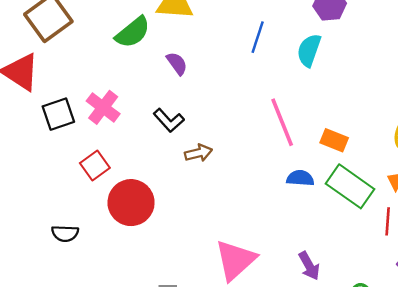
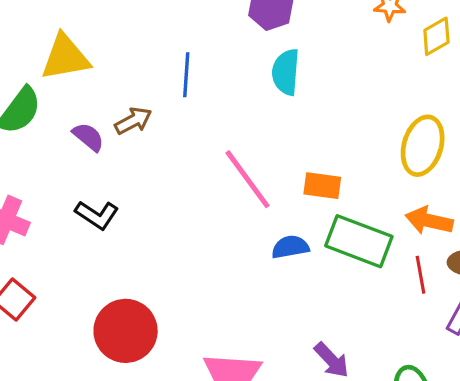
cyan semicircle: (309, 50) -> (286, 72), moved
brown arrow: (198, 153) -> (133, 121), moved
red circle: (131, 203) -> (126, 331), moved

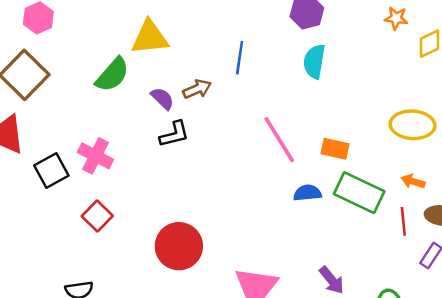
yellow ellipse: (423, 146) -> (413, 125), turned 72
black L-shape: (97, 215) -> (174, 134), moved, turned -52
orange arrow: (429, 221) -> (413, 181), size x0.7

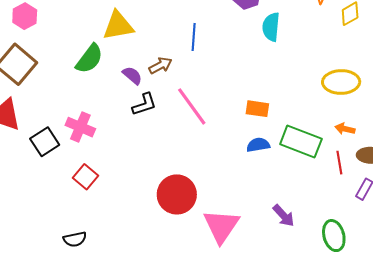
cyan semicircle: (314, 61) -> (271, 27), moved
pink line: (279, 140) -> (192, 106), moved
orange rectangle: (335, 149) -> (257, 109), moved
red circle: (179, 246) -> (177, 194), moved

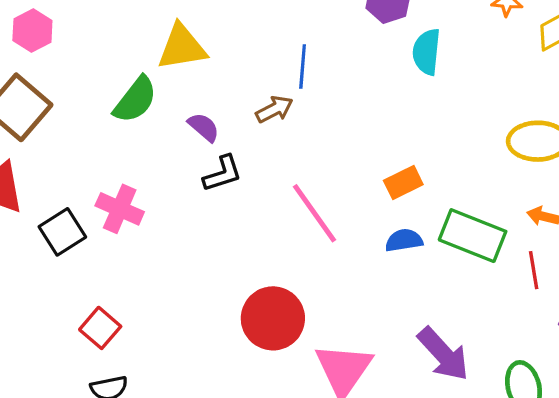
brown arrow: (160, 65) -> (274, 109), moved
pink line: (192, 106) -> (315, 213), moved
orange rectangle: (257, 109) -> (403, 183), turned -35
red square: (85, 177) -> (100, 328), moved
purple arrow: (284, 216) -> (443, 354), size x1.5

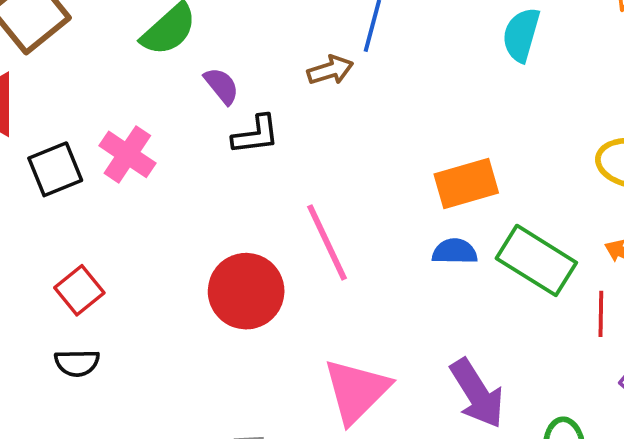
purple semicircle: (204, 127) -> (222, 86), moved
orange rectangle: (403, 183) -> (466, 183), size x1.4
pink line: (315, 213) -> (327, 242), moved
red circle: (273, 318) -> (246, 291), moved

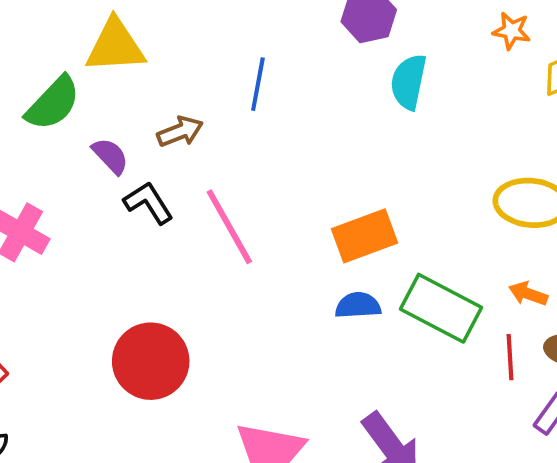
brown arrow: (330, 70) -> (180, 132), moved
black L-shape: (256, 135) -> (148, 203), turned -111
pink line: (327, 242) -> (229, 227), moved

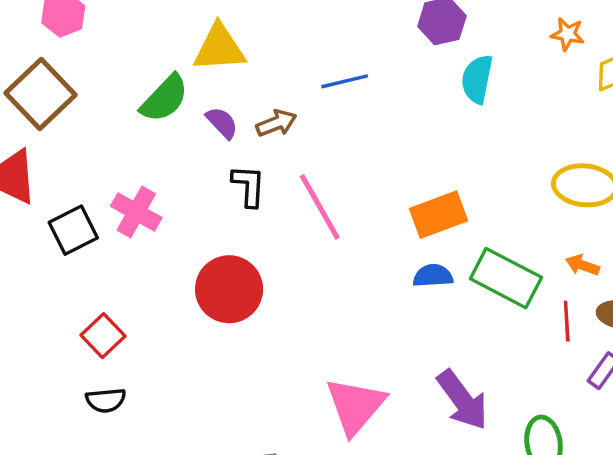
blue line: (258, 84) -> (345, 81), turned 66
purple semicircle: (110, 156) -> (222, 123), moved
black L-shape: (148, 203) -> (249, 186), turned 36
red circle: (151, 361) -> (229, 289), moved

